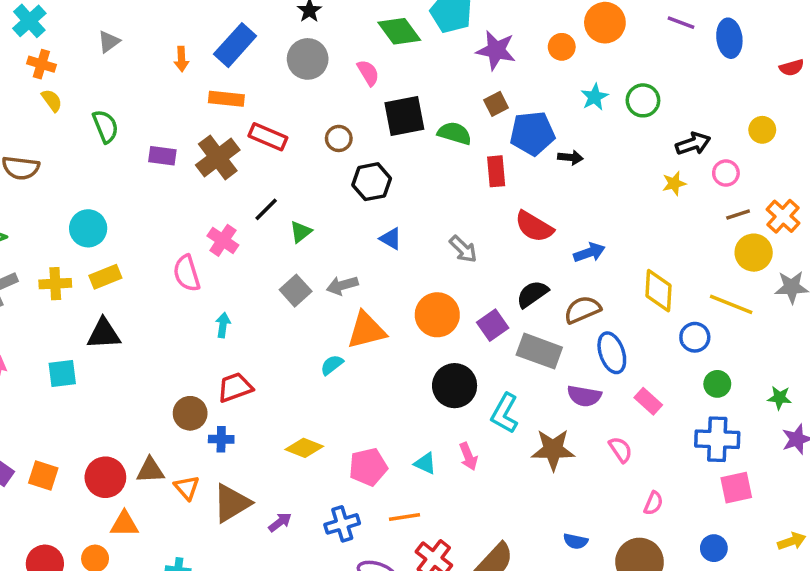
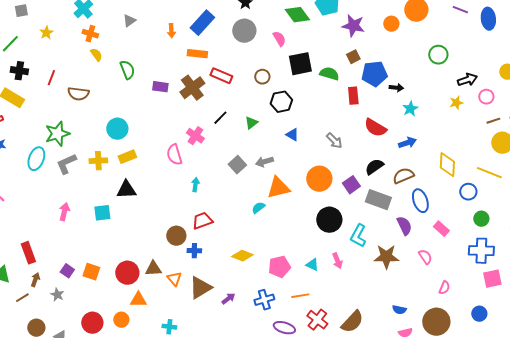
cyan star: (595, 97) -> (410, 109), moved
green triangle: (301, 232) -> (251, 123), moved
purple semicircle: (584, 396) -> (404, 226), turned -126

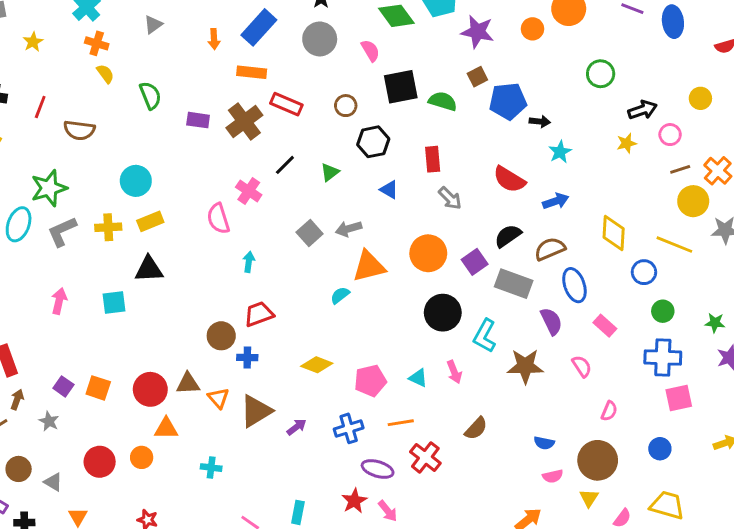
red rectangle: (353, 96) -> (433, 159), moved
brown semicircle: (352, 322) -> (476, 428), moved, size x0.7

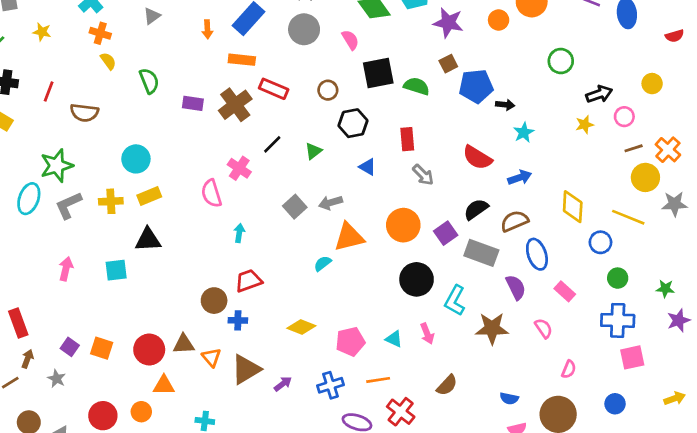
yellow star: (33, 42) -> (42, 32), turned -30

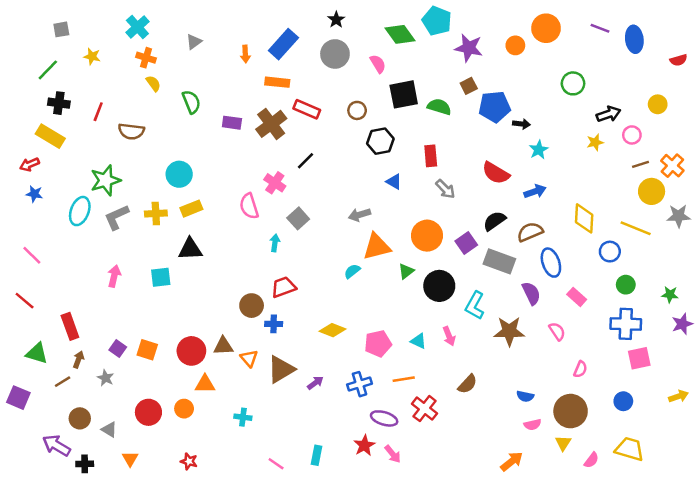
green triangle: (313, 151) -> (406, 271), moved
gray square: (295, 207) -> (298, 218), moved

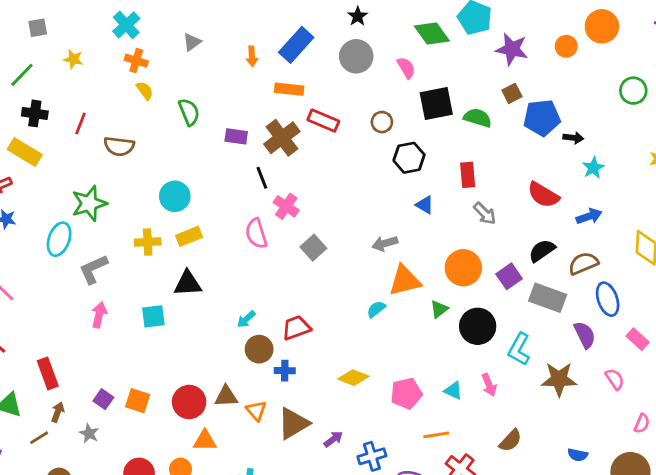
black line: (306, 161) -> (262, 178), moved, turned -66
gray L-shape: (117, 217) -> (93, 269), moved
cyan arrow: (275, 243) -> (246, 319), moved, turned -140
blue cross: (360, 384) -> (372, 456), moved

